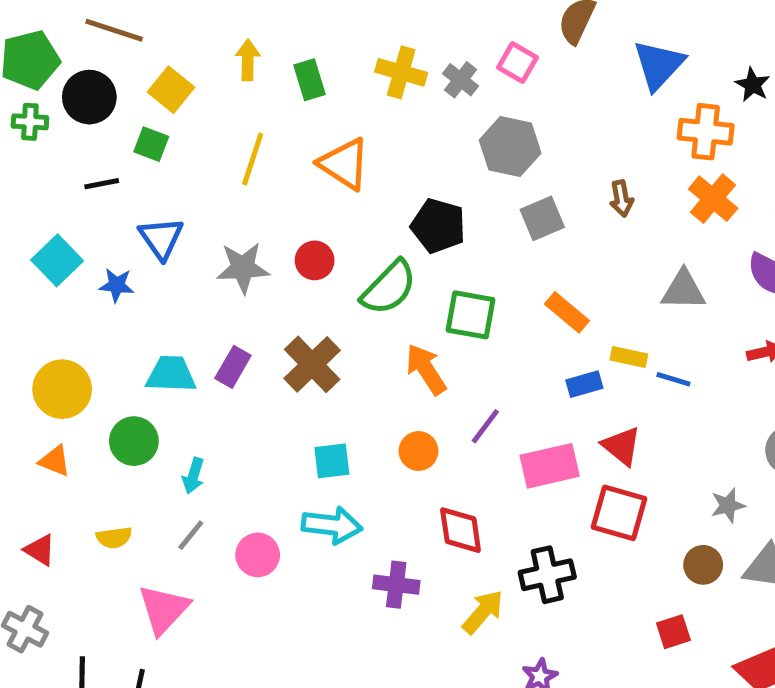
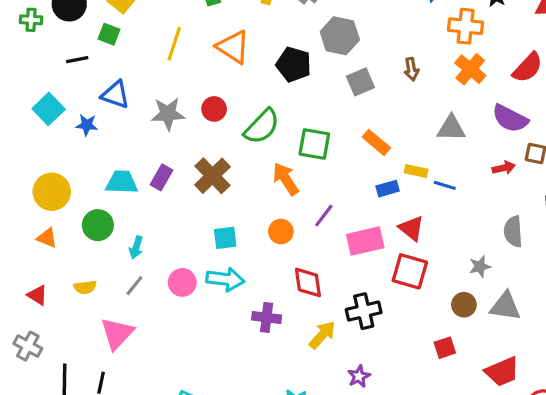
black pentagon: (438, 226) -> (294, 64), moved
blue triangle: (161, 238) -> (115, 95), turned -36
pink circle: (258, 555) -> (182, 282), moved

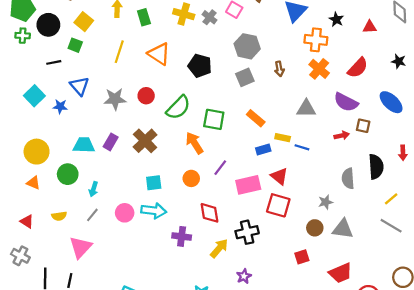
gray hexagon: (340, 36) -> (247, 46), moved
blue triangle: (115, 95) -> (80, 86), turned 30

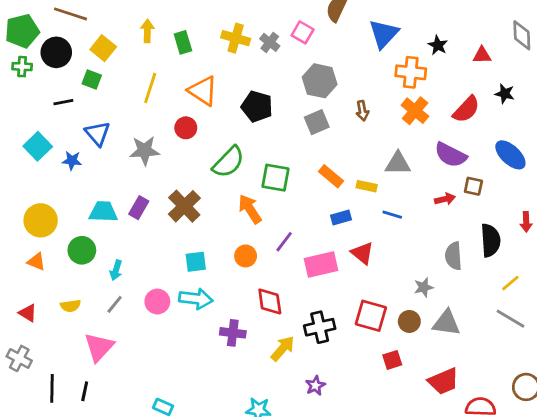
black star: (399, 61) -> (505, 94), moved
red circle: (146, 96) -> (186, 128), moved
yellow rectangle: (283, 138) -> (367, 186), moved
red square: (278, 205) -> (371, 316), moved

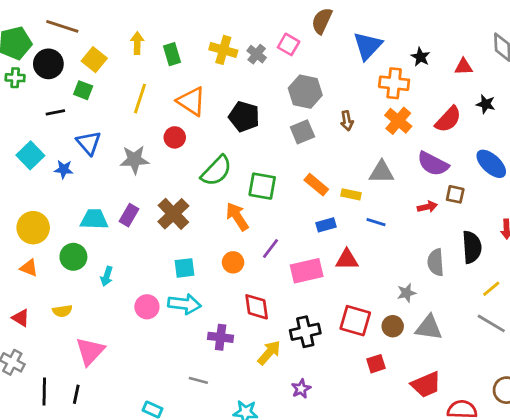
red triangle: (362, 253) -> (347, 260), turned -40
gray line: (115, 304) -> (198, 380), moved, turned 66

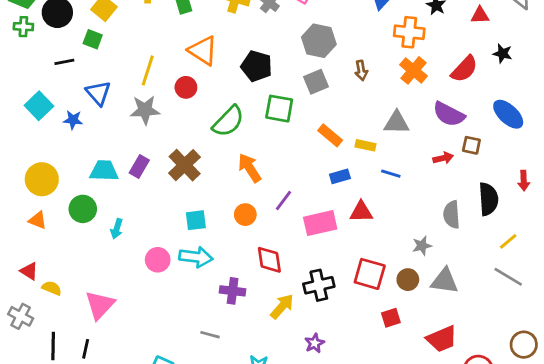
yellow line: (140, 99) -> (148, 70), moved
green square: (262, 186) -> (279, 109), moved
yellow semicircle: (62, 311) -> (52, 288), moved, turned -150

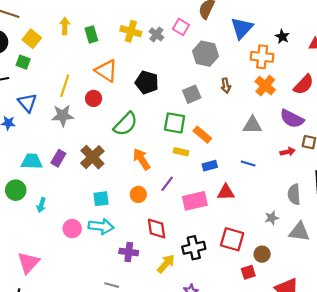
gray hexagon: (319, 41) -> (206, 54), moved
green square: (279, 109) -> (175, 123), moved
yellow rectangle: (365, 145) -> (181, 152), moved
brown circle: (408, 280) -> (262, 254), moved
gray triangle: (445, 281) -> (299, 232), moved

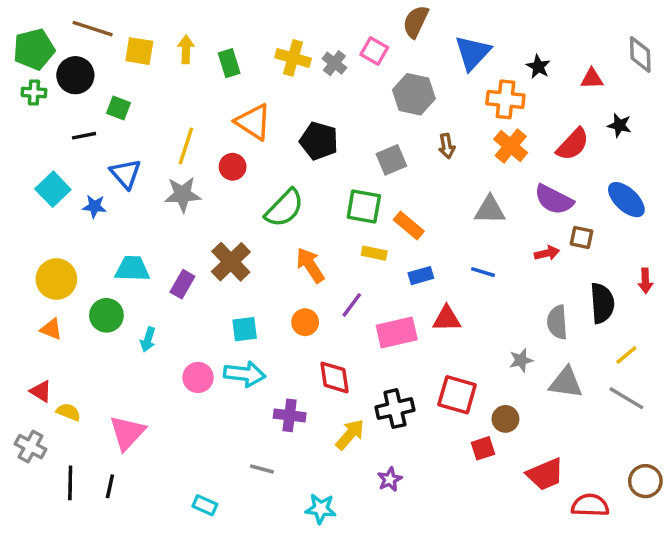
yellow square: (32, 39) -> (139, 51), moved, turned -30
purple rectangle: (58, 158) -> (182, 284), moved

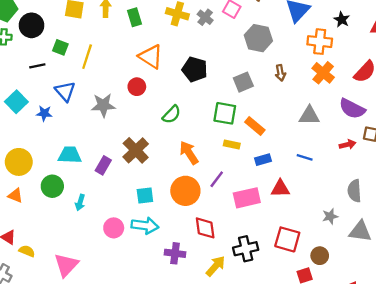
yellow line: (186, 146) -> (87, 57), moved
green semicircle: (284, 208) -> (172, 114), size x0.7
orange circle: (305, 322) -> (185, 191), size x1.6

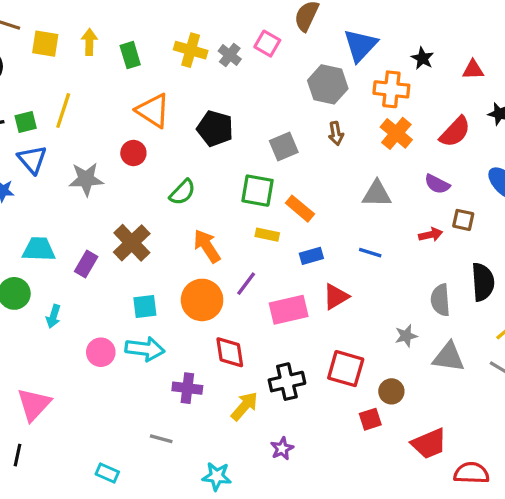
gray hexagon: (258, 38) -> (328, 84), moved
green square: (60, 47) -> (26, 122), moved, turned -35
purple semicircle: (352, 109) -> (437, 184), size x0.7
red triangle: (280, 189) -> (336, 297), turned -30

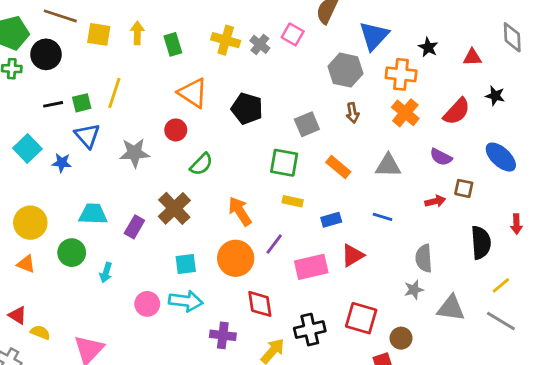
green semicircle: (182, 192) -> (201, 164), moved
orange rectangle: (300, 209) -> (338, 167), moved
gray semicircle: (440, 300) -> (424, 258), moved

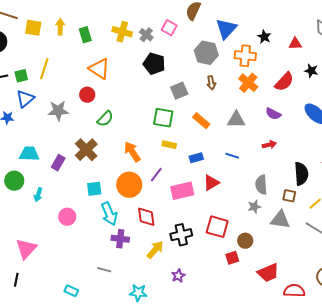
black pentagon: (247, 109) -> (154, 64), moved
blue triangle: (87, 136) -> (25, 99), turned 30
brown square: (464, 188) -> (289, 196), moved
cyan arrow: (186, 301) -> (109, 214), moved, turned 60

